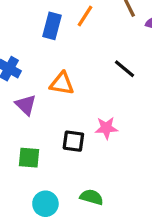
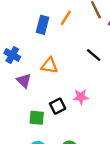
black square: (73, 141) -> (58, 106), turned -35
green square: (29, 158) -> (37, 118), moved

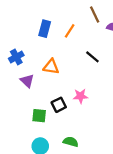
orange line: (66, 18) -> (70, 31), moved
blue cross: (12, 55) -> (16, 57), turned 32

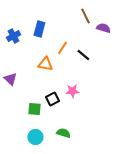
orange line: (70, 31) -> (62, 48), moved
blue cross: (16, 57) -> (13, 36), moved
purple triangle: (27, 81) -> (10, 79), moved

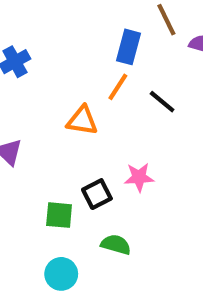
blue rectangle: (39, 29) -> (128, 47), moved
green semicircle: (63, 133) -> (116, 244), moved

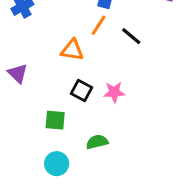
black square: (97, 194) -> (82, 91), moved, turned -35
green semicircle: (116, 244) -> (97, 142), turned -30

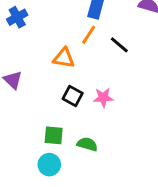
green square: (55, 120) -> (54, 135), moved
green semicircle: (97, 142) -> (87, 144), turned 30

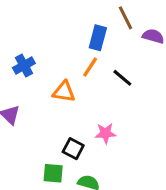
blue cross: (17, 17) -> (24, 65), moved
black square: (73, 96) -> (73, 149), moved

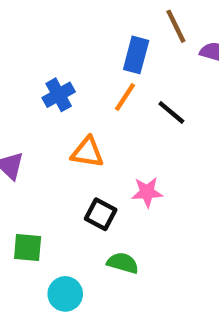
blue cross: (24, 65) -> (59, 95), moved
orange triangle: (64, 92) -> (87, 152), moved
green square: (53, 173) -> (28, 247), moved

